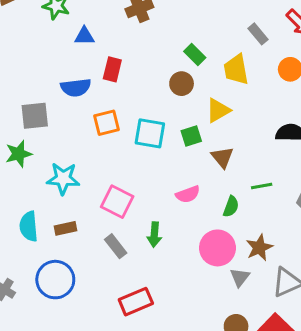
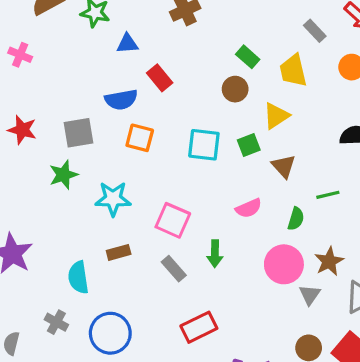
red rectangle: (112, 69) -> (160, 78), turned -50
orange square: (106, 123) -> (140, 138), moved, turned 32
cyan semicircle: (29, 226) -> (78, 277), moved
blue circle: (55, 280) -> (110, 333), moved

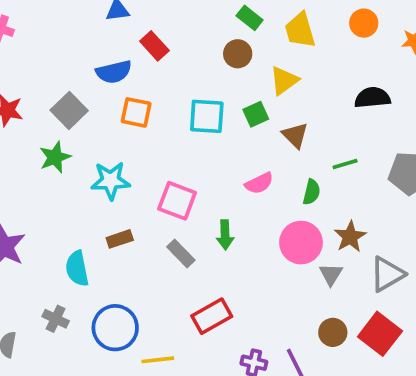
gray square: (79, 133) -> (69, 110), turned -32

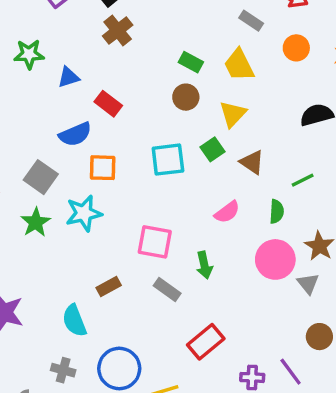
cyan star: (111, 181) -> (84, 213), moved

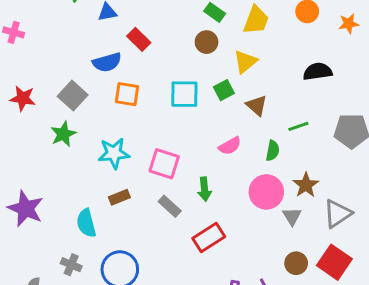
yellow trapezoid: (239, 65) -> (256, 20), turned -140
cyan star: (84, 213) -> (114, 153), moved
red rectangle: (206, 342) -> (209, 238), moved

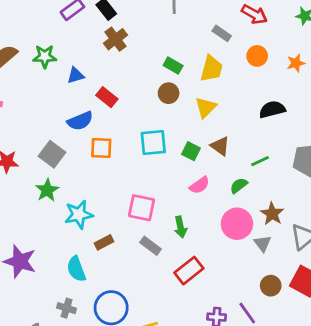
green square: (224, 90) -> (191, 151), moved, turned -30
green semicircle: (273, 151) -> (239, 186), turned -132
cyan star: (114, 153) -> (79, 214), moved

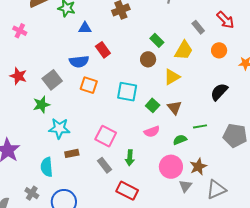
black semicircle: (272, 109) -> (219, 92), turned -48
red rectangle: (189, 271) -> (127, 191), turned 50

